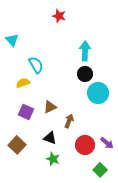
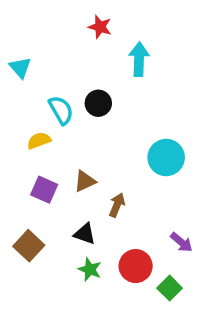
cyan arrow: (85, 51) -> (139, 59), moved
black circle: (85, 74) -> (98, 103), moved
red circle: (85, 145) -> (136, 266), moved

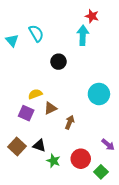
red star: (100, 27) -> (92, 16), moved
cyan semicircle: (61, 110) -> (36, 33), moved
yellow semicircle: (39, 141) -> (35, 94), moved
black triangle: (85, 234) -> (39, 146), moved

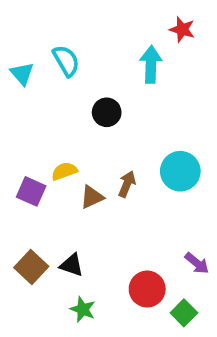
red star: (92, 16) -> (182, 29), moved
purple square: (26, 113) -> (31, 191), moved
brown arrow: (70, 122) -> (127, 184), moved
green star: (53, 161) -> (83, 309), moved

